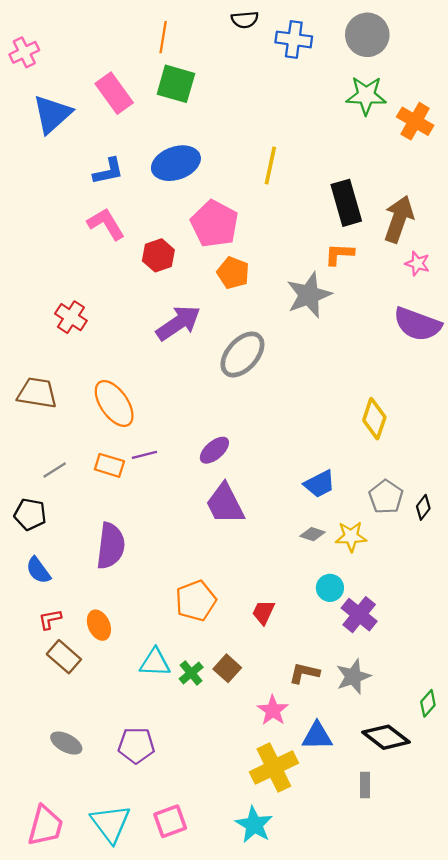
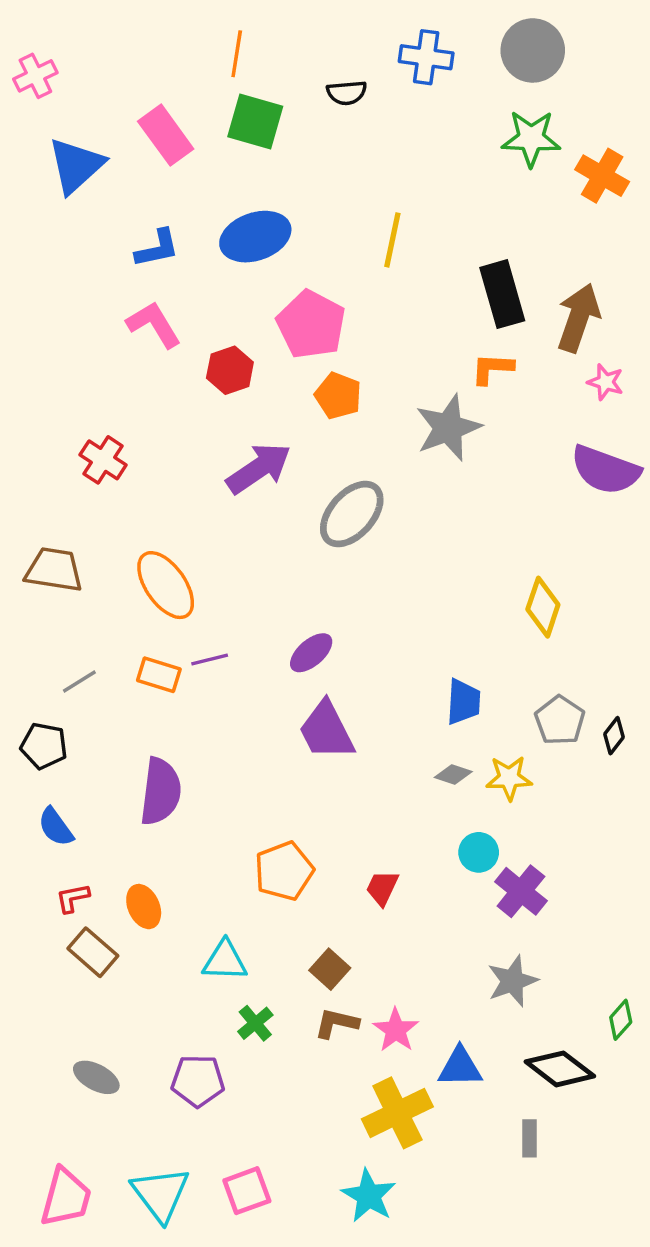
black semicircle: (245, 20) -> (347, 93), moved
blue trapezoid: (319, 484) -> (463, 702), turned -60
green cross: (191, 673) -> (255, 1023), moved
brown L-shape: (304, 673) -> (337, 1023), moved

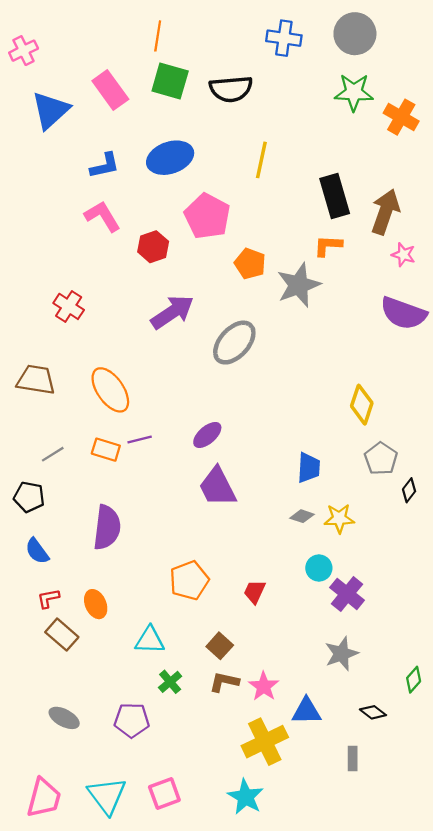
black semicircle: (347, 93) -> (231, 89), moved, size x1.6
orange pentagon: (338, 396) -> (250, 264), moved
gray pentagon: (560, 720) -> (381, 459), moved
black diamond: (560, 1069) -> (373, 712), size x0.6

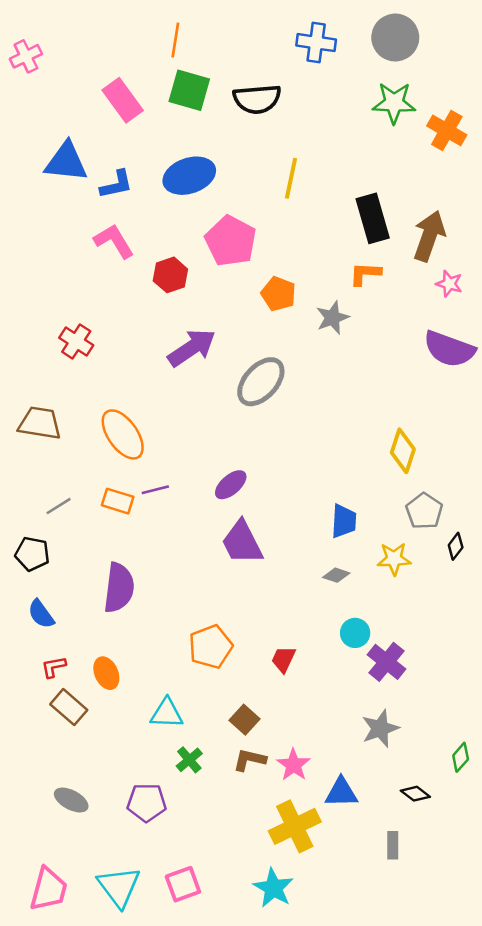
blue triangle: (51, 110) -> (66, 162), moved, turned 48
gray star: (299, 285) -> (332, 318), size x0.7
yellow star: (339, 518) -> (394, 559), moved

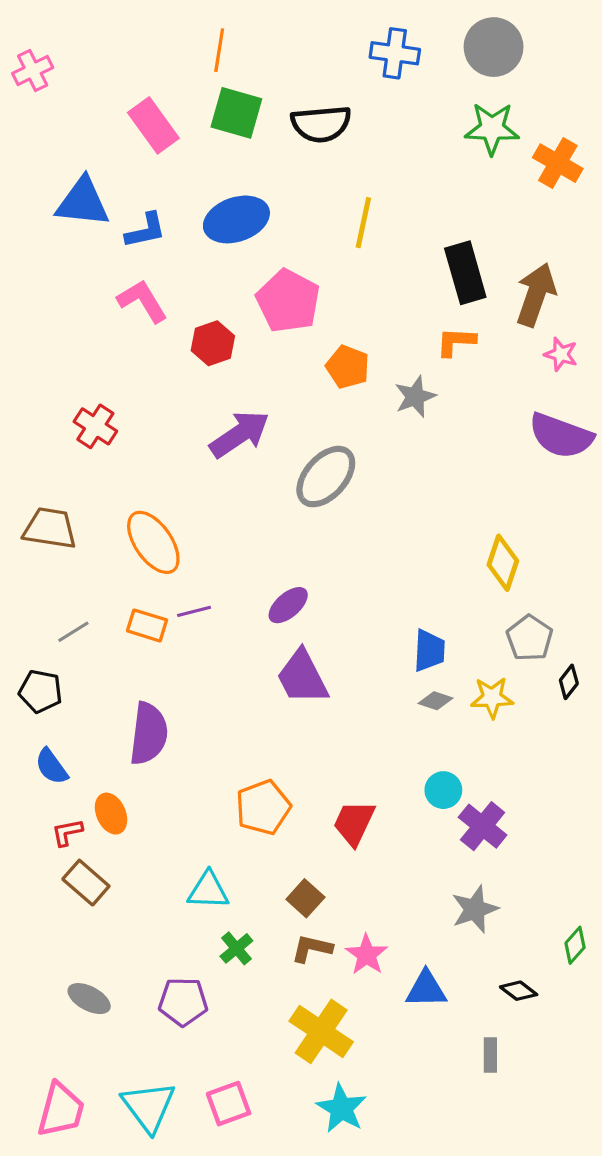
gray diamond: (336, 575) -> (436, 701), moved
red trapezoid: (283, 659) -> (354, 823), size x1.4
orange ellipse: (106, 673) -> (111, 814), moved
yellow cross: (295, 826) -> (321, 1031), moved, turned -30

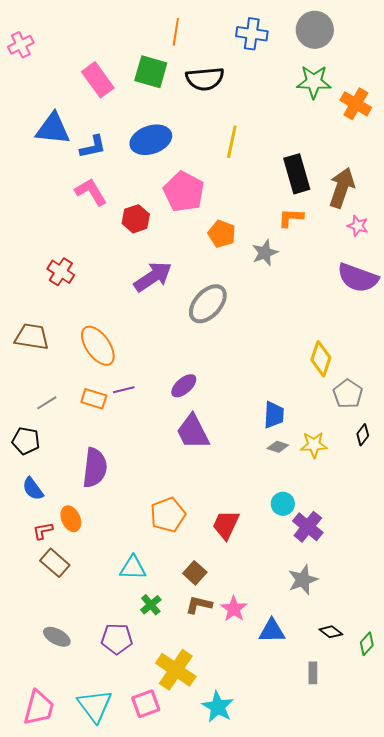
orange line: (219, 50) -> (176, 32), moved
gray pentagon: (530, 638) -> (348, 394), moved
green diamond: (575, 945) -> (367, 644), moved
yellow cross: (321, 1031) -> (176, 670), moved

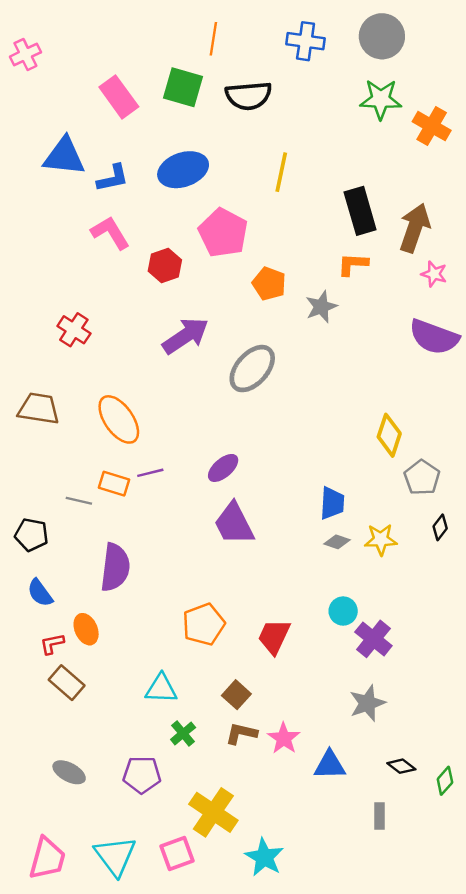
gray line: (47, 403) -> (79, 501), moved, turned 45

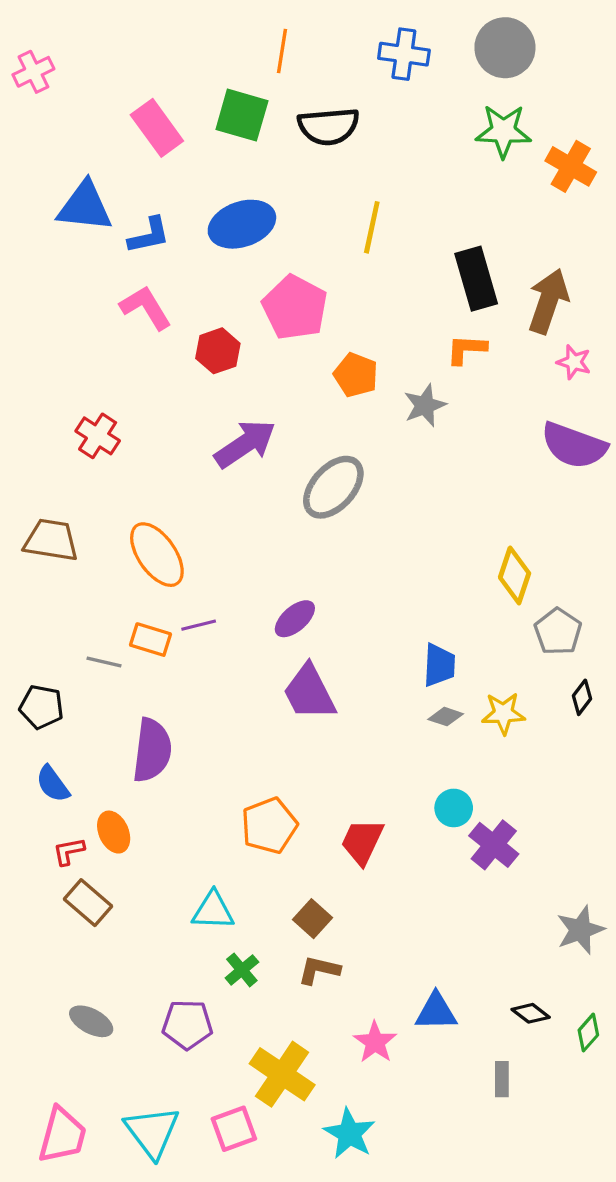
gray star: (367, 703) -> (580, 930), moved
pink star: (284, 738) -> (375, 1042), moved

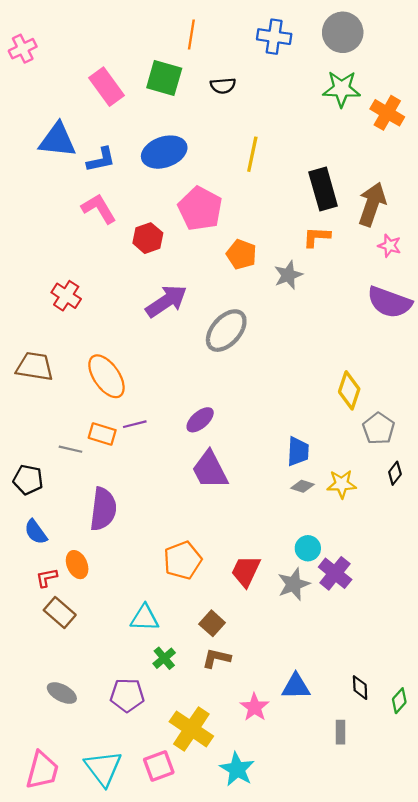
black semicircle: (329, 126) -> (223, 86), size x0.6
gray star: (580, 930) -> (294, 584), moved
black diamond: (531, 1013) -> (360, 688), turned 50

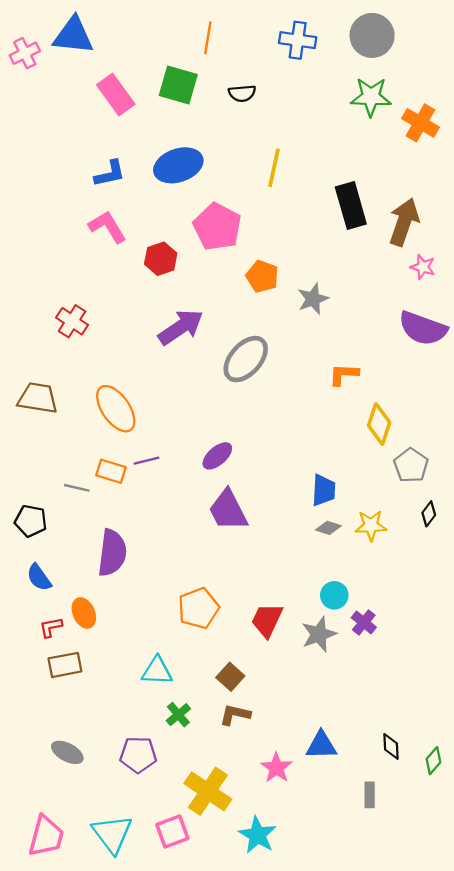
blue triangle: (57, 140) -> (73, 35), moved
orange L-shape: (317, 237) -> (344, 374), moved
purple cross: (335, 573) -> (364, 622), size x0.7
brown rectangle: (60, 612) -> (65, 665), turned -52

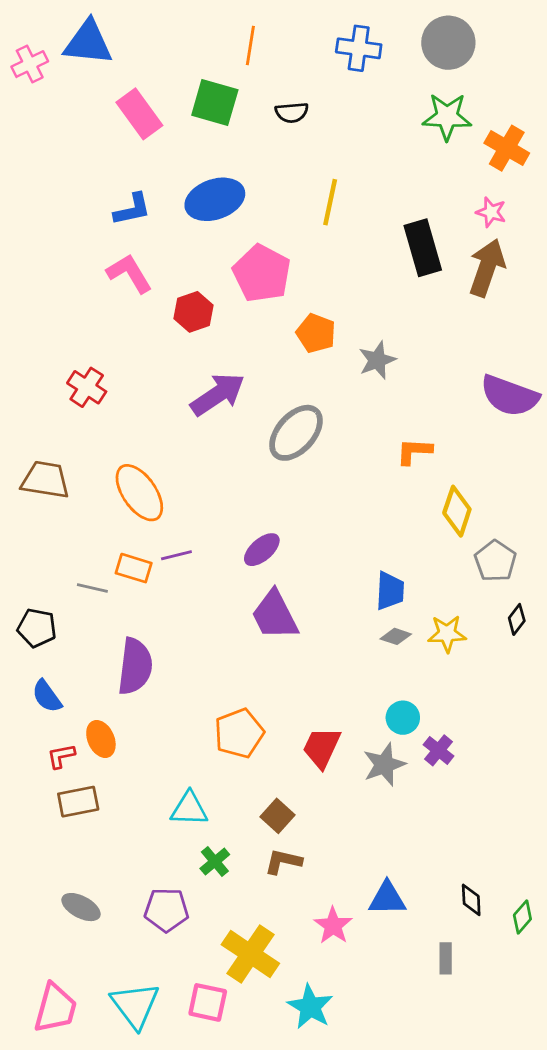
pink star: (423, 267) -> (491, 212), moved
pink square: (172, 831) -> (208, 1002), turned 32

